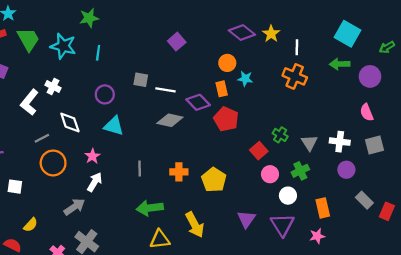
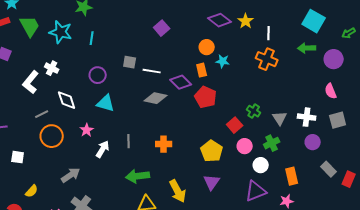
yellow pentagon: (214, 180) -> (212, 151), moved
white arrow: (95, 182) -> (103, 149), moved
purple triangle: (246, 219) -> (212, 182), moved
purple triangle: (282, 225) -> (256, 191), turned 40

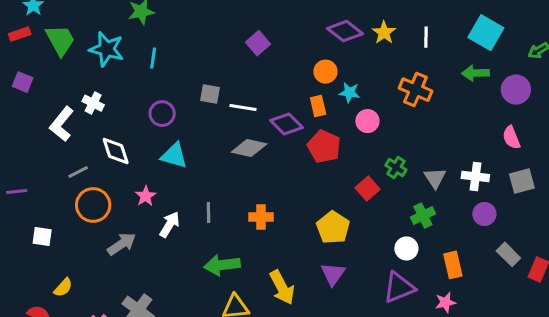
white line: (269, 33) -> (426, 37), moved
pink circle: (245, 146) -> (367, 121), moved
gray arrow: (71, 175) -> (122, 244), moved

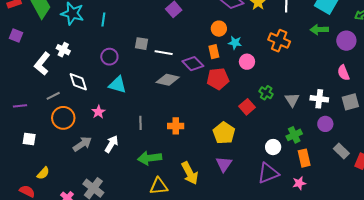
red pentagon: (324, 147) -> (218, 79), turned -30
purple line: (17, 191) -> (20, 106), moved
green cross: (423, 215) -> (294, 135), moved
white arrow: (170, 224) -> (111, 144), moved

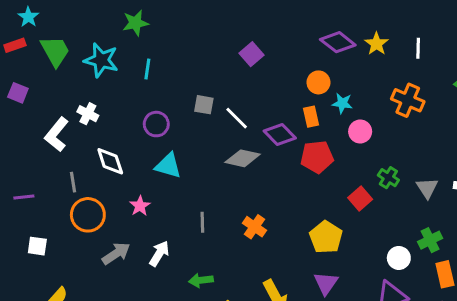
white line: (164, 53) -> (237, 118), turned 36
gray line: (53, 96) -> (73, 182), turned -72
orange cross: (176, 126) -> (254, 227), turned 35
green arrow: (150, 158) -> (201, 280), moved, size x0.7

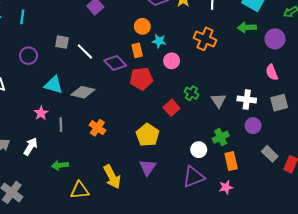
gray diamond: (243, 158) -> (83, 92), moved
cyan triangle: (168, 166) -> (54, 85), moved
pink star: (140, 206) -> (41, 113), moved

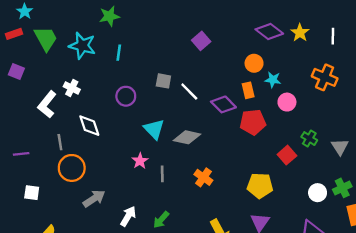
cyan triangle: (54, 85) -> (154, 129), turned 30
yellow pentagon: (148, 135) -> (260, 186), turned -30
white arrow: (31, 146) -> (128, 216), moved
white circle: (199, 150) -> (318, 193), moved
green arrow: (60, 165) -> (161, 220), turned -42

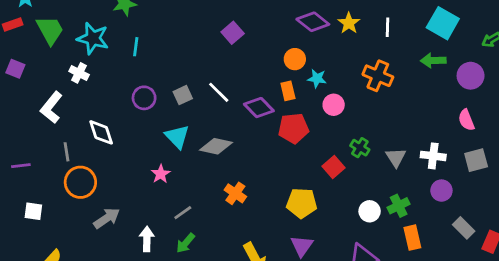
gray square: (163, 81) -> (183, 95), moved, turned -35
white cross: (72, 88) -> (79, 73), moved
gray line: (162, 174) -> (183, 213), moved, turned 56
white arrow: (128, 216) -> (147, 239), turned -30

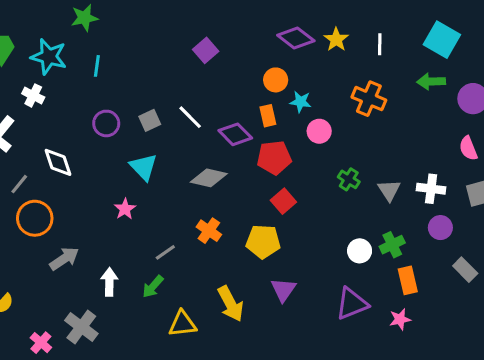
gray diamond: (216, 146) -> (209, 178), moved
gray line: (67, 152) -> (19, 184), turned 48
red square: (334, 167) -> (283, 201), moved
yellow pentagon: (302, 203) -> (263, 242), moved
gray line: (183, 213) -> (165, 252), moved

